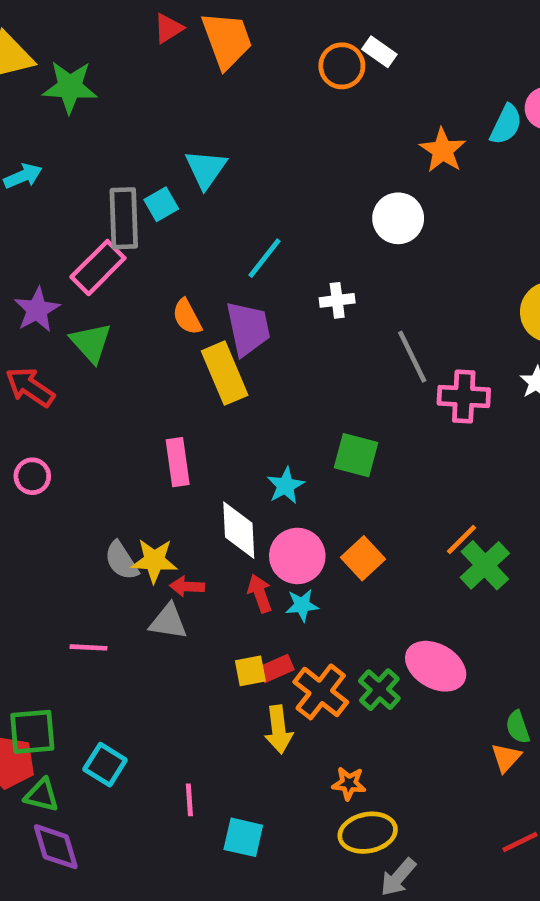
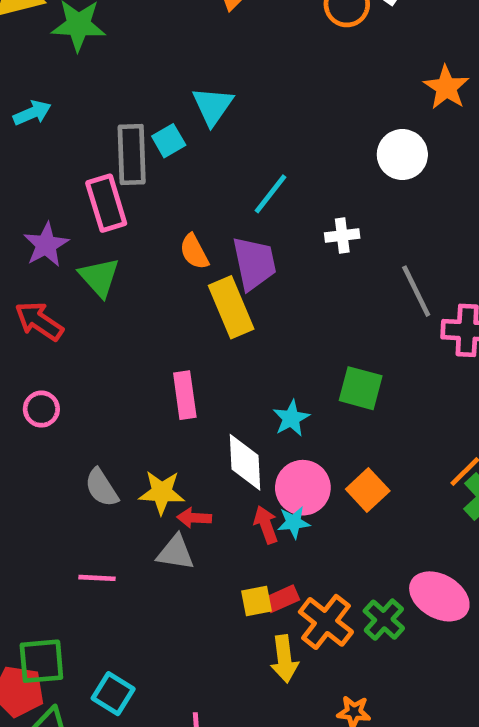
pink rectangle: (98, 268) -> (106, 203), turned -62
gray semicircle: (121, 561) -> (102, 488), moved
cyan star: (302, 605) -> (294, 522), moved

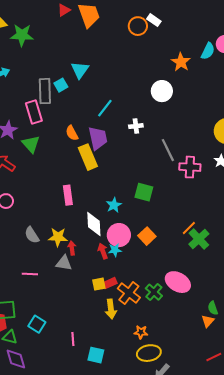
red arrow: (194, 518) -> (72, 248), turned 80

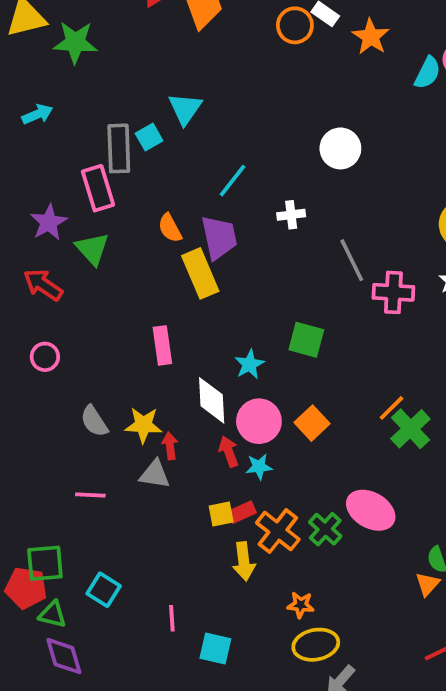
orange star: (181, 62) -> (371, 37), moved
cyan star: (115, 250) -> (259, 467), moved

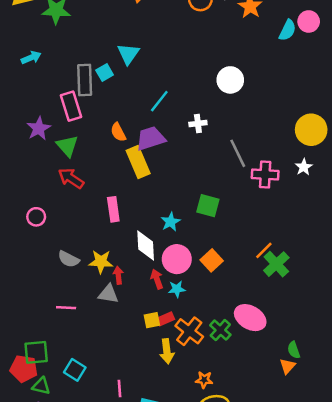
purple trapezoid: (219, 237) -> (151, 138), turned -96
red arrow: (43, 285) -> (71, 178), moved
gray semicircle: (94, 421) -> (69, 259), turned -30

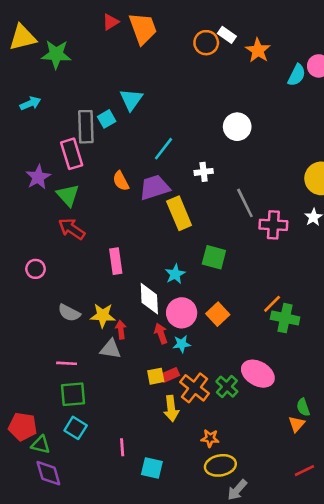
yellow rectangle: (138, 162) -> (179, 213), moved
green cross: (276, 264) -> (285, 318), turned -35
green square: (36, 352) -> (73, 394), moved

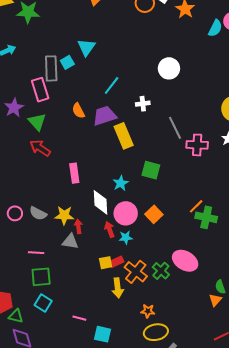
pink circle: (36, 269) -> (15, 213), moved
pink line: (122, 447) -> (79, 318), turned -72

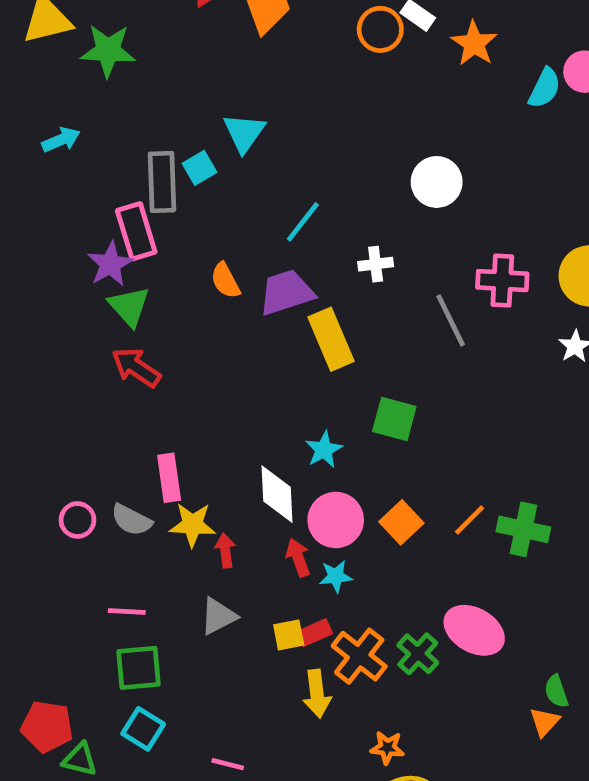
purple star: (14, 108) -> (110, 264), moved
pink cross: (197, 145) -> (502, 281), moved
pink rectangle: (74, 173) -> (169, 478), moved
orange line: (196, 206) -> (469, 520), moved
gray triangle: (70, 242) -> (218, 616), moved, turned -36

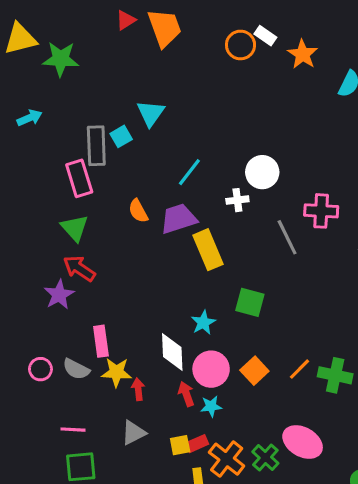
white circle: (437, 182) -> (262, 172), moved
purple star: (110, 264) -> (59, 295), moved

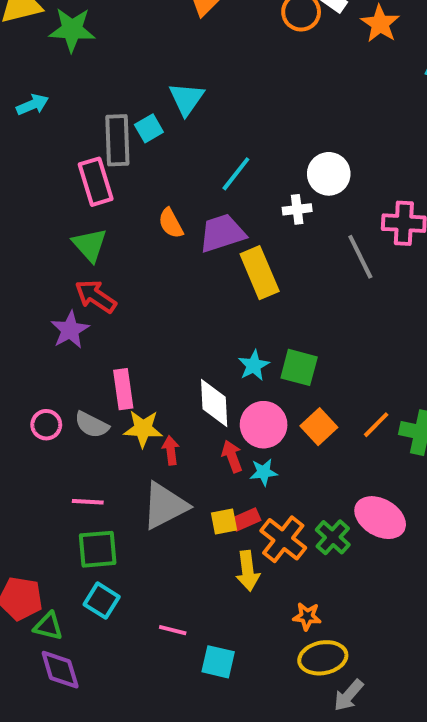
green square: (250, 302) -> (299, 367), moved
gray triangle: (134, 433) -> (165, 506), size x1.5

